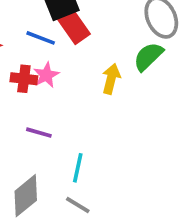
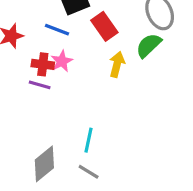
red rectangle: (74, 27) -> (104, 26), moved
purple line: (39, 133) -> (40, 85), moved

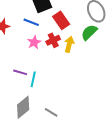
red cross: (43, 64) -> (53, 40), moved, turned -32
purple line: (40, 85) -> (20, 72), moved
cyan line: (89, 140) -> (33, 79), moved

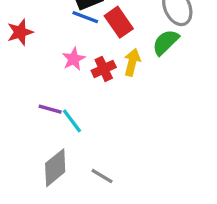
blue line: (31, 22) -> (85, 17), moved
red cross: (53, 40) -> (104, 69), moved
cyan line: (33, 79) -> (72, 121), turned -49

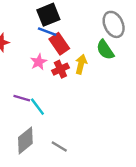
red rectangle: (119, 22) -> (59, 44), moved
green semicircle: (166, 42) -> (105, 50), turned -80

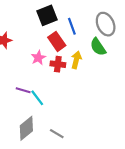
blue line: (47, 32) -> (72, 26), moved, turned 49
red cross: (60, 69) -> (58, 64), turned 32

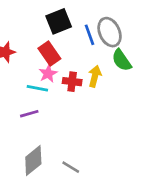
gray ellipse: (106, 24) -> (110, 32), moved
red rectangle: (57, 41) -> (49, 53), moved
purple line: (23, 90) -> (29, 114), turned -32
cyan line: (37, 98) -> (37, 88), moved, turned -42

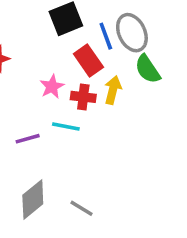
red rectangle: (49, 53) -> (88, 60), moved
cyan line: (37, 88) -> (66, 127), moved

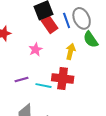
red rectangle: (88, 60) -> (50, 24), moved
red cross: (83, 97) -> (63, 79), moved, size x1.5
cyan line: (66, 127) -> (44, 86), moved

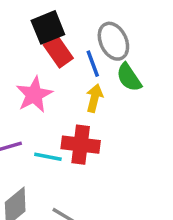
blue line: (67, 20) -> (93, 64), moved
pink star: (36, 49) -> (34, 95), size x1.5

